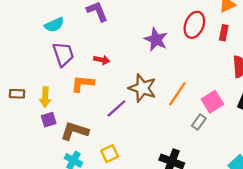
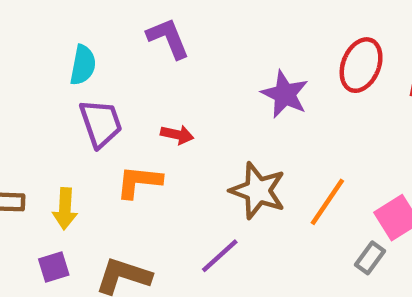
cyan semicircle: (54, 25) -> (83, 65), turned -54
purple line: (116, 108) -> (220, 256), moved
purple square: (49, 120) -> (54, 267), moved

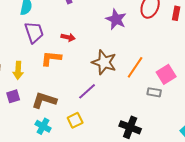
gray rectangle: (370, 258) -> (154, 92), turned 64

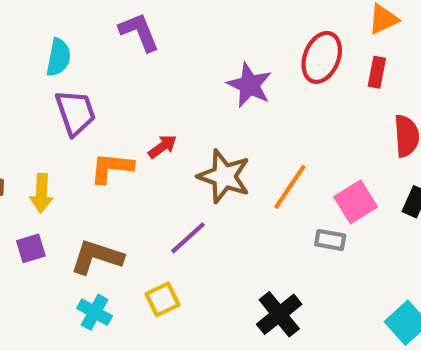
red arrow: (68, 37) -> (162, 147), moved, turned -48
black cross: (130, 127) -> (279, 314), turned 30

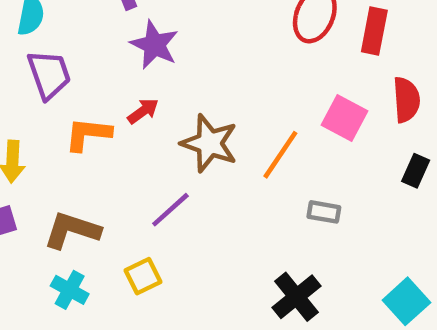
red rectangle: (377, 72) -> (374, 31), size x1.4
purple star: (250, 85) -> (154, 45), moved
pink square: (356, 202) -> (345, 118), moved, turned -30
black cross: (279, 314) -> (296, 297), moved

